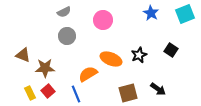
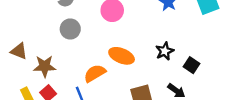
black square: (171, 50) -> (191, 65), moved
black star: (139, 55) -> (165, 51), moved

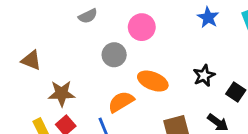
gray circle: (70, 29) -> (114, 55), moved
brown triangle: (19, 51) -> (31, 60), moved

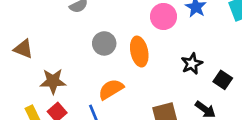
pink circle: (142, 27) -> (163, 16), moved
orange ellipse: (153, 81) -> (139, 52), moved, turned 56

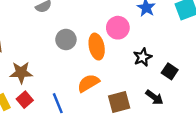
pink circle: (163, 16) -> (118, 28), moved
orange semicircle: (111, 89) -> (88, 83), moved

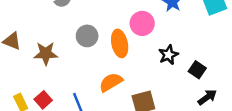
brown star: (21, 73) -> (46, 53), moved
black arrow: (154, 97) -> (207, 97), moved, turned -72

